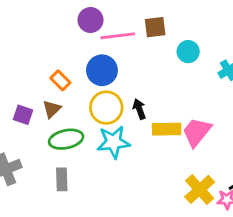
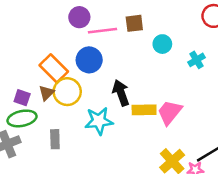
orange rectangle: (60, 80) -> (54, 68), size x1.6
yellow circle: (106, 108) -> (67, 92), moved
black arrow: (139, 109) -> (121, 93), size x1.5
green ellipse: (66, 139) -> (22, 118), moved
gray rectangle: (62, 179) -> (55, 139), moved

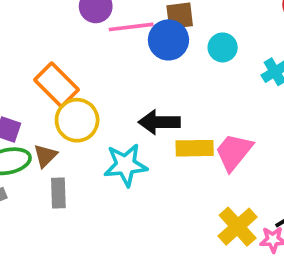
blue circle: (89, 60) -> (168, 40), moved
brown triangle: (46, 93) -> (45, 156), moved
black arrow: (121, 93) -> (159, 122), turned -70

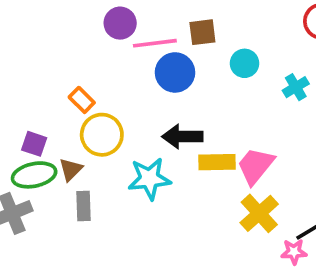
blue circle: (168, 40) -> (175, 72), moved
orange rectangle: (57, 85) -> (82, 100), size x0.6
yellow cross: (238, 227) -> (259, 213), moved

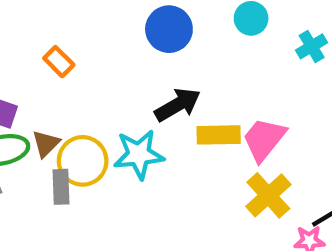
yellow circle: (102, 135) -> (83, 161), moved
black arrow: (182, 137) -> (178, 105), turned 150

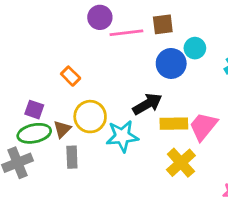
blue circle: (169, 29) -> (171, 63), moved
yellow circle: (83, 161) -> (90, 117), moved
yellow cross: (268, 195) -> (181, 163), moved

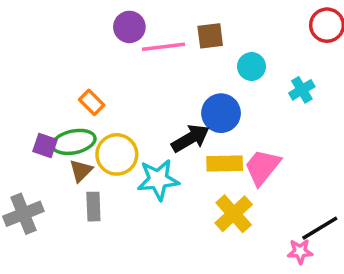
blue circle: (171, 63) -> (221, 113), moved
green ellipse: (34, 133) -> (74, 142), moved

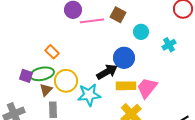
brown square: (210, 36) -> (118, 15), turned 35

